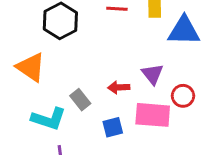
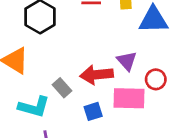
red arrow: (119, 87) -> (97, 75), size x1.6

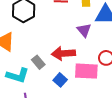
purple triangle: (127, 61) -> (84, 30), moved
blue square: (93, 111) -> (60, 80), turned -32

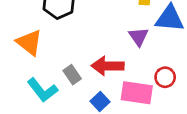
cyan L-shape: (17, 75) -> (42, 90), turned 30

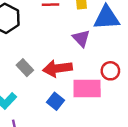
gray rectangle: (72, 75) -> (25, 68), moved

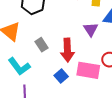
red arrow: (57, 68) -> (67, 50), turned -95

